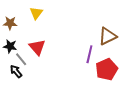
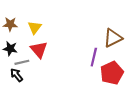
yellow triangle: (36, 13) -> (35, 27), moved
gray line: (21, 59) -> (22, 62), turned -64

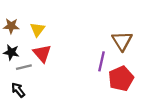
brown triangle: (113, 38) -> (122, 41), turned -36
black arrow: (17, 75) -> (18, 90), moved

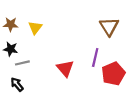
brown triangle: (122, 41) -> (109, 27), moved
red triangle: (42, 53) -> (65, 68), moved

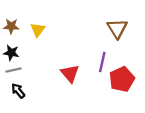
gray line: (22, 63) -> (14, 70), moved

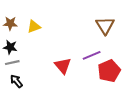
yellow triangle: (38, 30) -> (34, 27), turned 32
purple line: (102, 62) -> (92, 55), turned 54

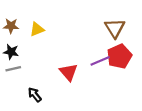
red pentagon: (109, 71) -> (119, 56), moved
black arrow: (16, 81) -> (35, 95), moved

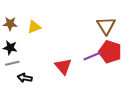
red pentagon: (119, 56) -> (110, 52), turned -30
black arrow: (35, 95) -> (25, 78), moved, turned -40

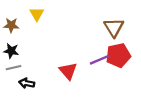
yellow triangle: (34, 27) -> (37, 14), moved, turned -40
red pentagon: (110, 52) -> (118, 55), turned -30

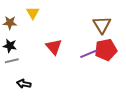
red triangle: (68, 71) -> (54, 47), moved
black arrow: (27, 83) -> (24, 84), moved

